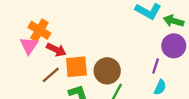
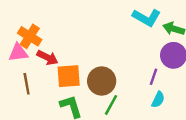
pink triangle: (29, 46) -> (18, 53), turned 48
brown line: (51, 75) -> (27, 84), moved, turned -60

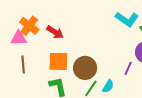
red arrow: (47, 58) -> (55, 32), moved
cyan semicircle: (158, 100) -> (108, 86), moved

